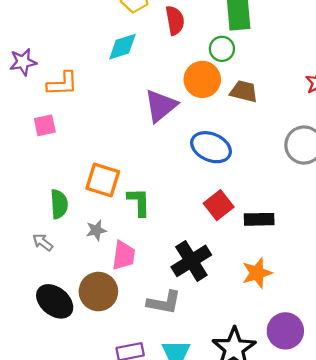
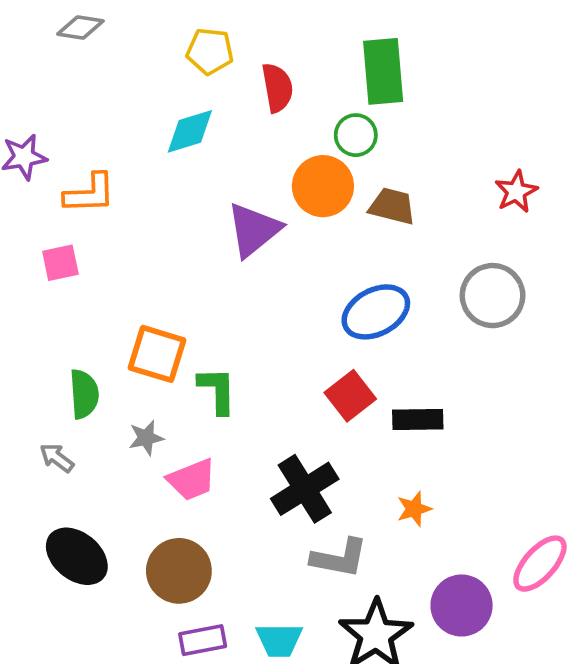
blue ellipse: (211, 147) -> (376, 312), moved, turned -51
pink trapezoid: (124, 255) -> (192, 480), turned 60
orange star: (257, 273) -> (414, 509), size x0.7
brown circle: (98, 292) -> (179, 571), moved
gray L-shape: (164, 302) -> (339, 558), moved

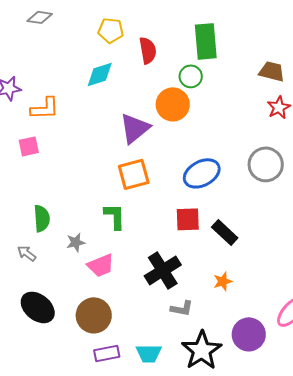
brown trapezoid: (392, 206) -> (272, 71), moved
orange square: (157, 354) -> (134, 174), moved, turned -32
red square: (350, 396) -> (188, 219), turned 36
black rectangle: (418, 420) -> (225, 232), turned 44
gray L-shape: (339, 558) -> (182, 308), size x0.7

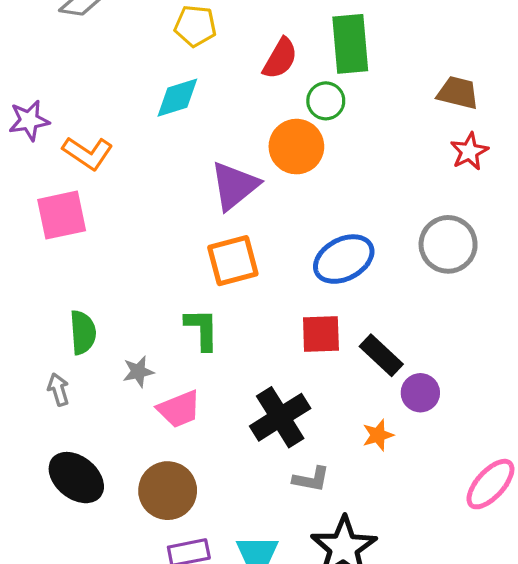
red semicircle: (148, 50) -> (280, 58), moved, turned 40
orange L-shape: (45, 108) -> (88, 153), turned 36
pink square: (29, 146) -> (62, 215), size x1.5
gray arrow: (27, 253) -> (58, 390), turned 36
purple circle: (249, 334) -> (420, 393), moved, size x0.7

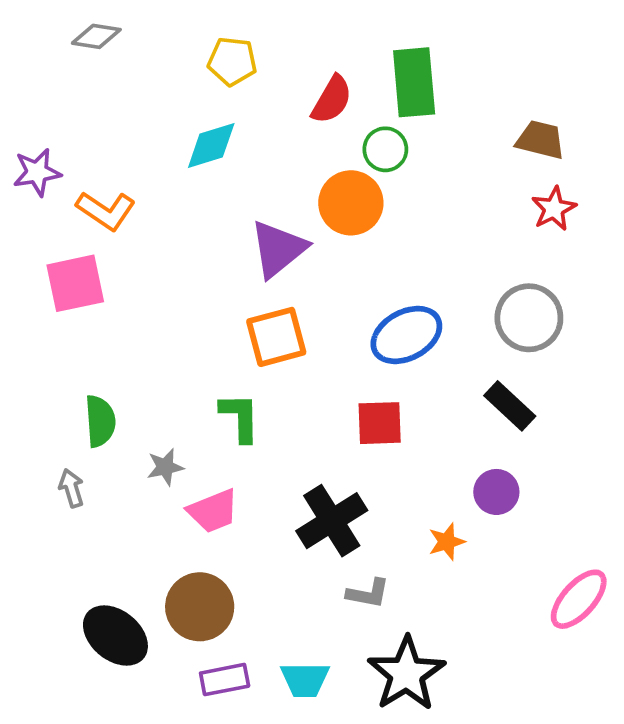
black rectangle: (381, 355) -> (510, 406), moved
black ellipse: (76, 478) -> (115, 636), moved

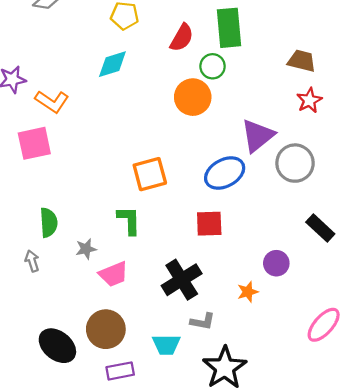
purple triangle: (278, 249) -> (258, 136), moved
black rectangle: (510, 406) -> (320, 228), moved
cyan trapezoid: (305, 680) -> (166, 345), moved

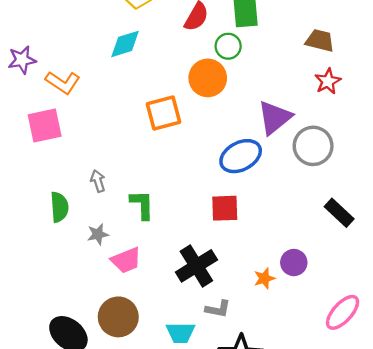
orange square: (150, 174) -> (164, 113), moved
gray arrow: (32, 261) -> (98, 181), moved
purple circle: (276, 263) -> (294, 263), moved

